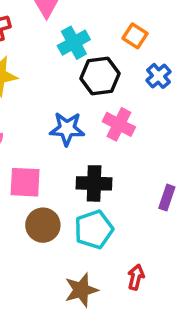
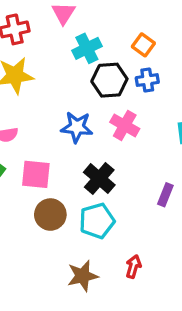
blue cross: (158, 76) -> (147, 80), moved, turned 30
black cross: (94, 183) -> (99, 179), turned 36

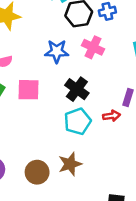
brown circle: (50, 215) -> (37, 172), moved
red arrow: (133, 266) -> (112, 116), moved, turned 70

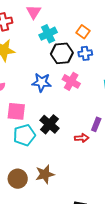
black cross: (77, 89) -> (50, 124), moved
cyan pentagon: (78, 121) -> (24, 135), moved

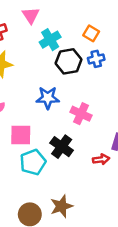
pink cross: (71, 81) -> (81, 114), moved

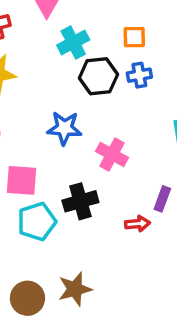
orange square: (91, 33) -> (134, 37), turned -35
black cross: (62, 147) -> (80, 201), turned 35

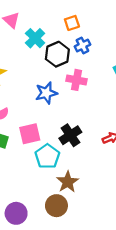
pink cross: (112, 154) -> (76, 80), moved
brown star: (75, 289) -> (68, 182), moved

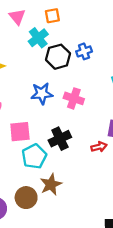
orange square: (72, 23) -> (52, 16), moved
pink cross: (76, 80) -> (74, 98), moved
brown circle: (56, 206) -> (26, 198), moved

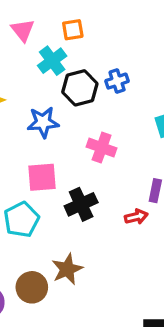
blue star: (42, 94) -> (43, 122), moved
pink square: (20, 132) -> (42, 177), moved
cyan pentagon: (34, 156) -> (21, 220), moved

